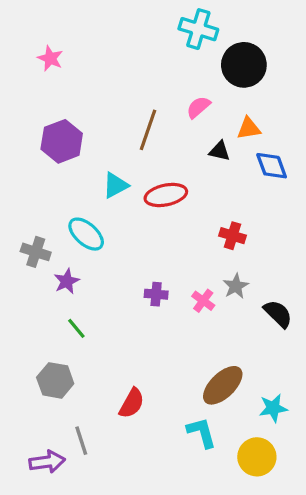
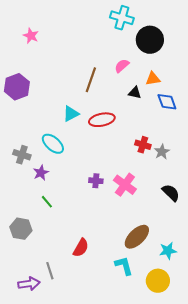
purple hexagon: (62, 141) -> (17, 87), moved
gray star: (236, 286) -> (162, 152), moved
pink cross: (203, 301) -> (125, 185), size x1.6
gray hexagon: (55, 380) -> (21, 229), moved

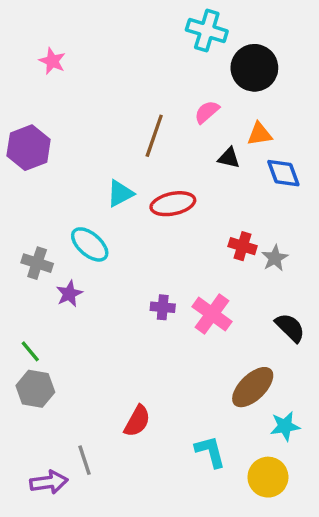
green line: (47, 202) -> (30, 351), moved
brown ellipse: (137, 237) -> (253, 387), moved

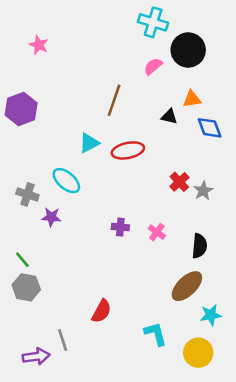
pink semicircle: (207, 112) -> (153, 66), moved
red cross: (243, 246) -> (179, 182), turned 30
purple star: (69, 294) -> (51, 217), turned 30
pink cross: (212, 314) -> (157, 232), size x0.6
black semicircle: (290, 328) -> (199, 246), moved, turned 50

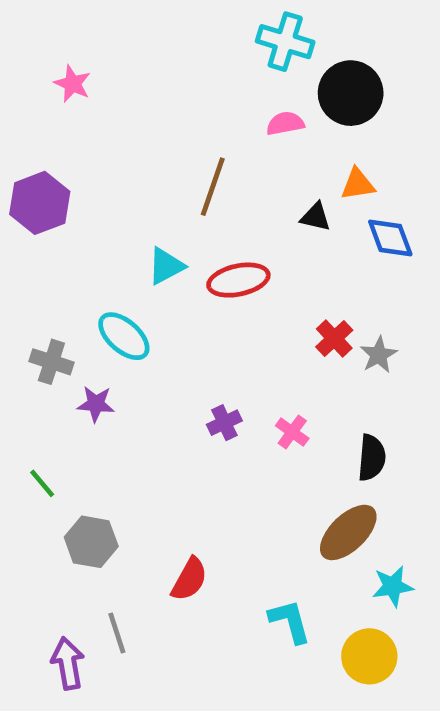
pink semicircle: (153, 66) -> (285, 123), turned 30
purple cross: (120, 227) -> (224, 423), turned -30
gray hexagon: (26, 287) -> (91, 542), moved
purple arrow: (36, 356) -> (68, 663), turned -92

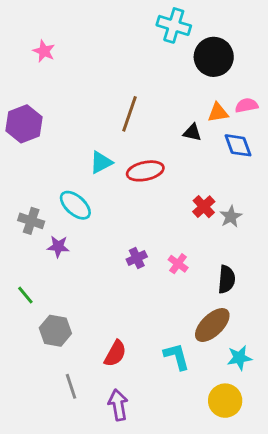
pink semicircle: (285, 123) -> (247, 105), moved
cyan L-shape: (290, 621) -> (177, 356), moved
purple arrow: (68, 663) -> (118, 405), moved

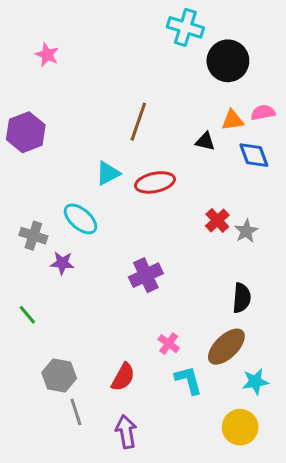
purple cross: (137, 258) -> (146, 275), size x1.5
pink cross: (178, 264) -> (169, 344), moved
gray hexagon: (55, 331) -> (59, 375), moved

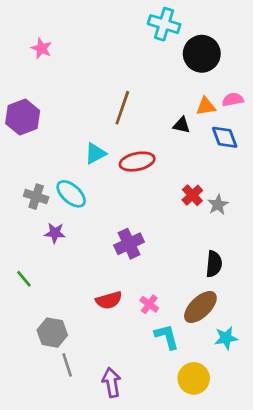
gray cross: (33, 236) -> (36, 197), moved
red semicircle: (123, 377) -> (109, 300), moved, turned 45
yellow circle: (240, 427) -> (194, 378), moved

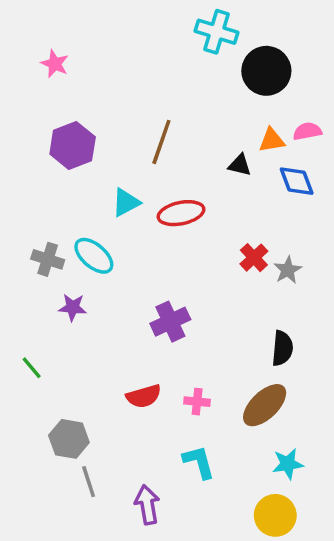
purple hexagon: (23, 117) -> (73, 146), moved
pink cross: (149, 304) -> (197, 402), turned -30
cyan L-shape: (167, 337) -> (199, 462), moved
cyan star: (226, 338) -> (288, 464), moved
yellow circle: (194, 378) -> (275, 515), moved

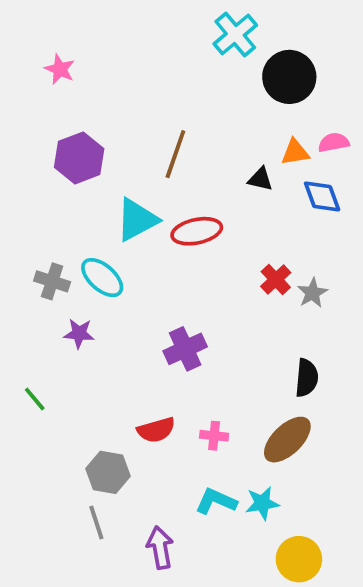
cyan cross: (217, 32) -> (235, 35), turned 33
cyan triangle: (126, 202) -> (137, 220), size x1.4
gray hexagon: (69, 439) -> (108, 472), moved
cyan L-shape: (199, 462) -> (216, 501), turned -51
cyan star: (288, 464) -> (262, 503), moved

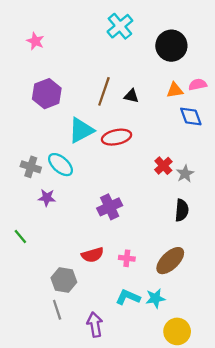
cyan cross: (235, 35) -> (120, 26), moved
black triangle: (260, 179) -> (131, 96), moved
black semicircle: (307, 378) -> (182, 210), moved

